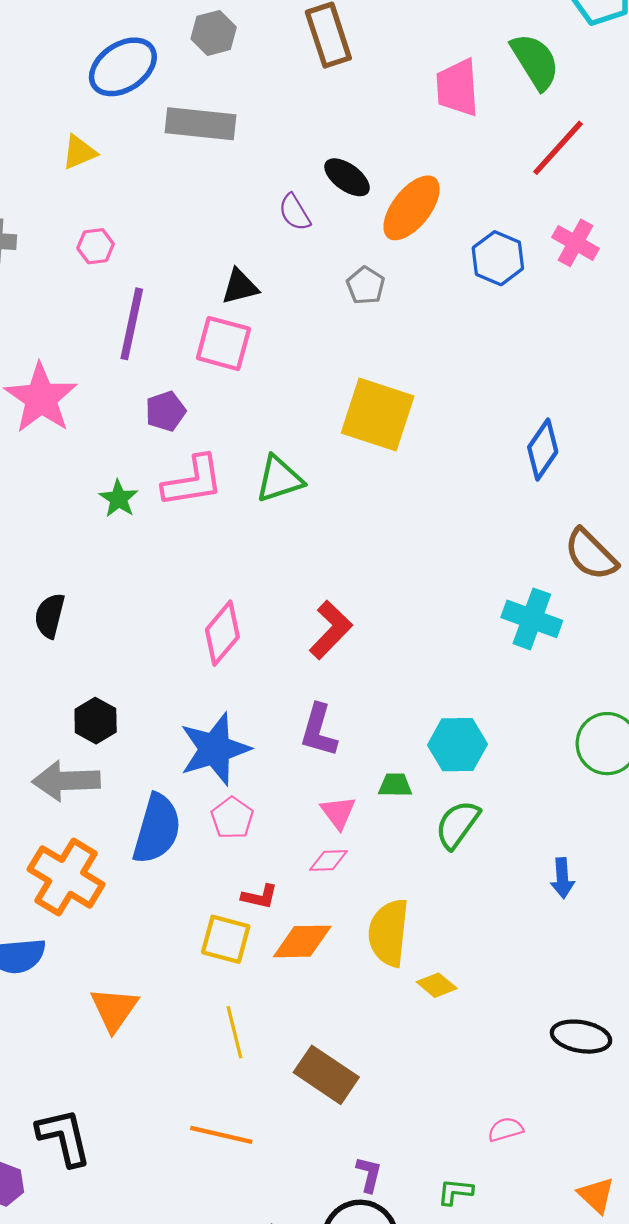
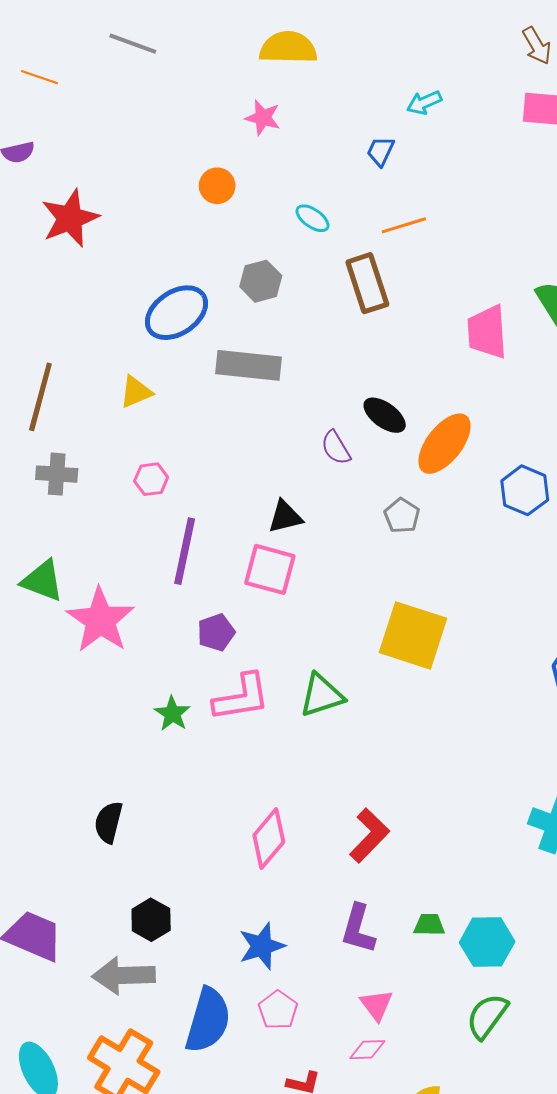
blue star: (215, 749) -> (262, 946), size x0.7
green trapezoid: (395, 785) -> (429, 925), moved

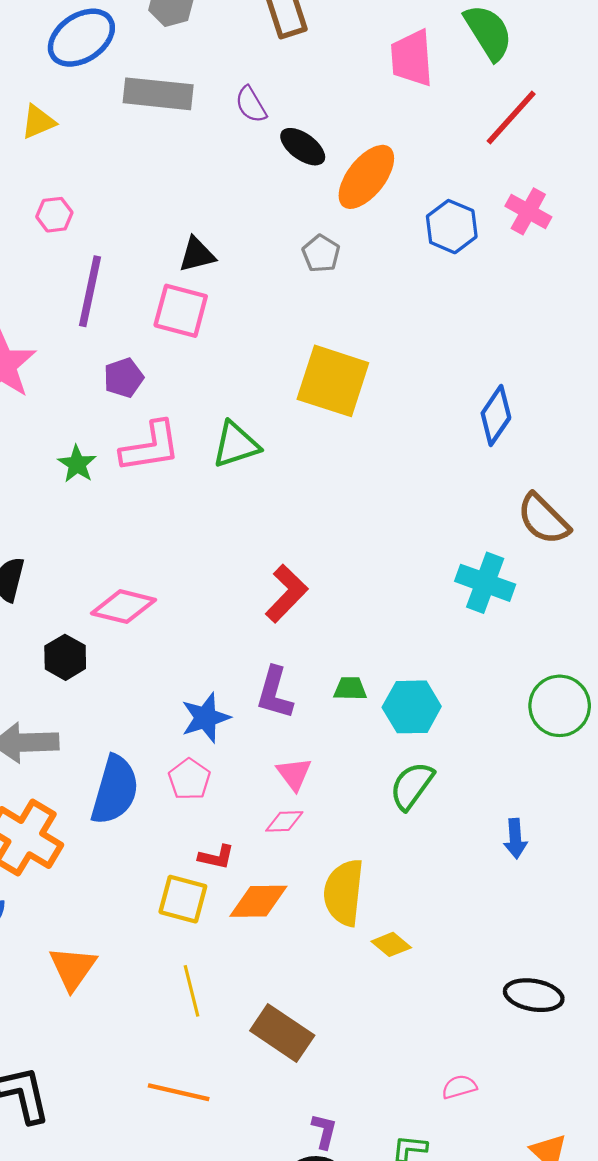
purple semicircle: (336, 448) -> (251, 105), moved
pink diamond: (269, 838) -> (123, 607), moved, turned 64
black hexagon: (151, 920) -> (65, 657), moved
blue star: (262, 946) -> (206, 718), moved

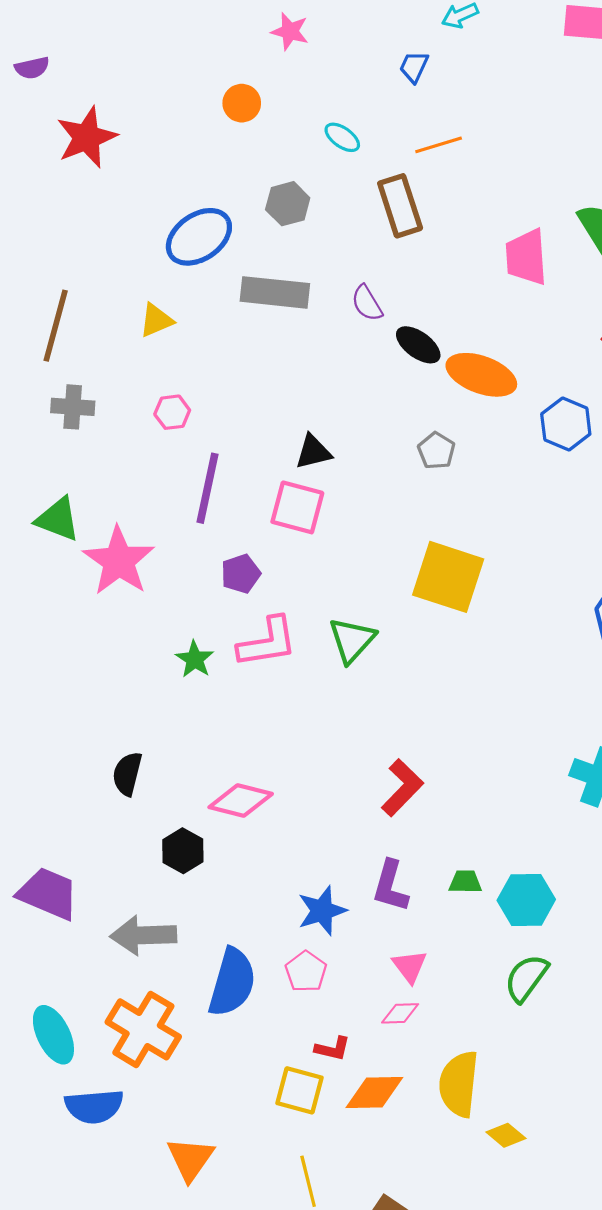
orange ellipse: (366, 177) -> (481, 375), turned 72
green triangle: (236, 445) -> (352, 640), turned -30

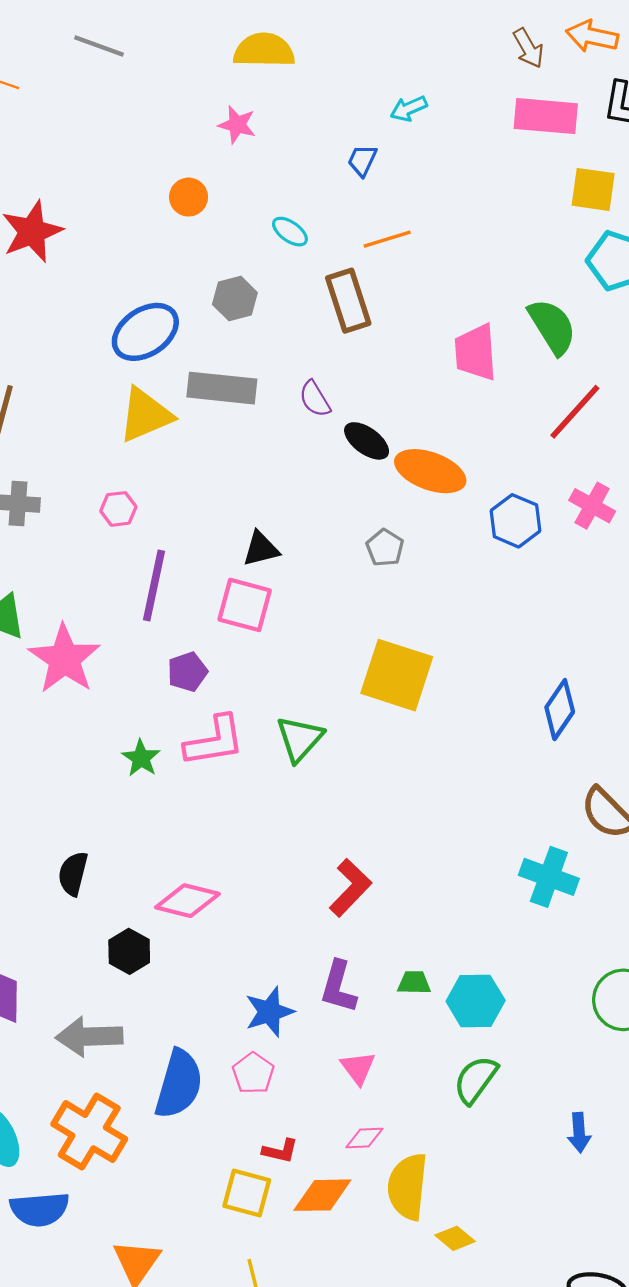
yellow triangle: (156, 320) -> (145, 415), moved, size x1.6
pink diamond: (400, 1013) -> (364, 1138), moved

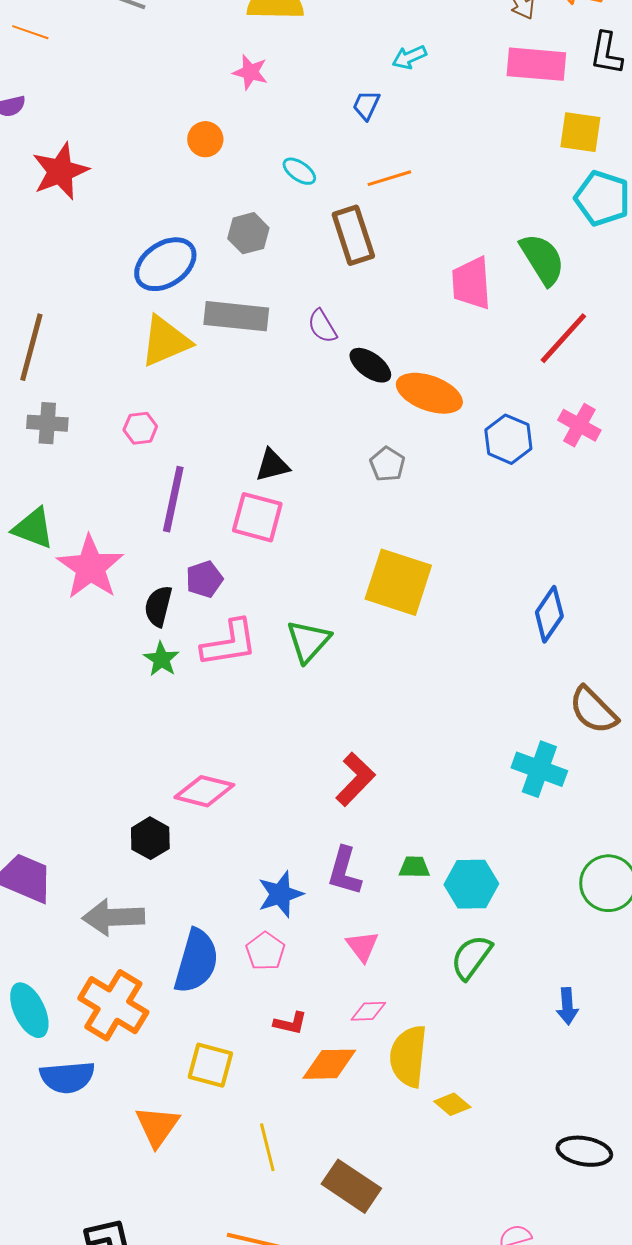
black semicircle: (73, 874) -> (158, 606), moved
yellow square: (247, 1193) -> (210, 1065), moved

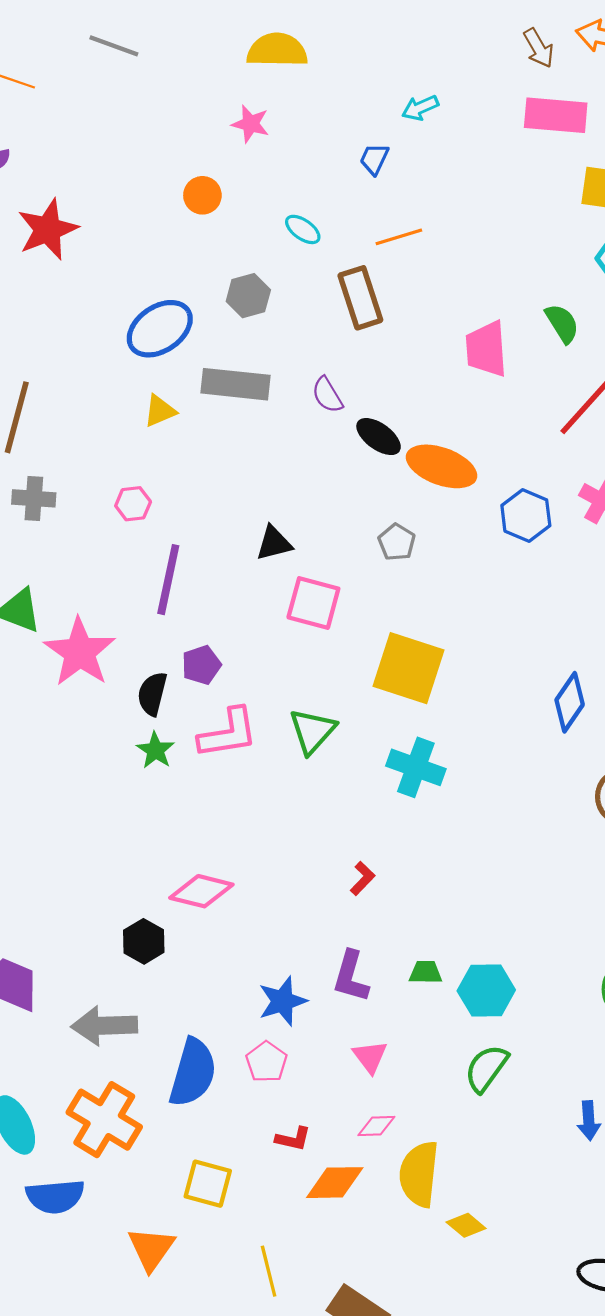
green semicircle: (542, 259) -> (562, 323), size x0.7
yellow triangle: (165, 341) -> (160, 411), size x0.6
pink square: (257, 517) -> (313, 603), moved
cyan cross: (539, 769) -> (416, 767), moved
red L-shape: (355, 779) -> (363, 878), size x0.6

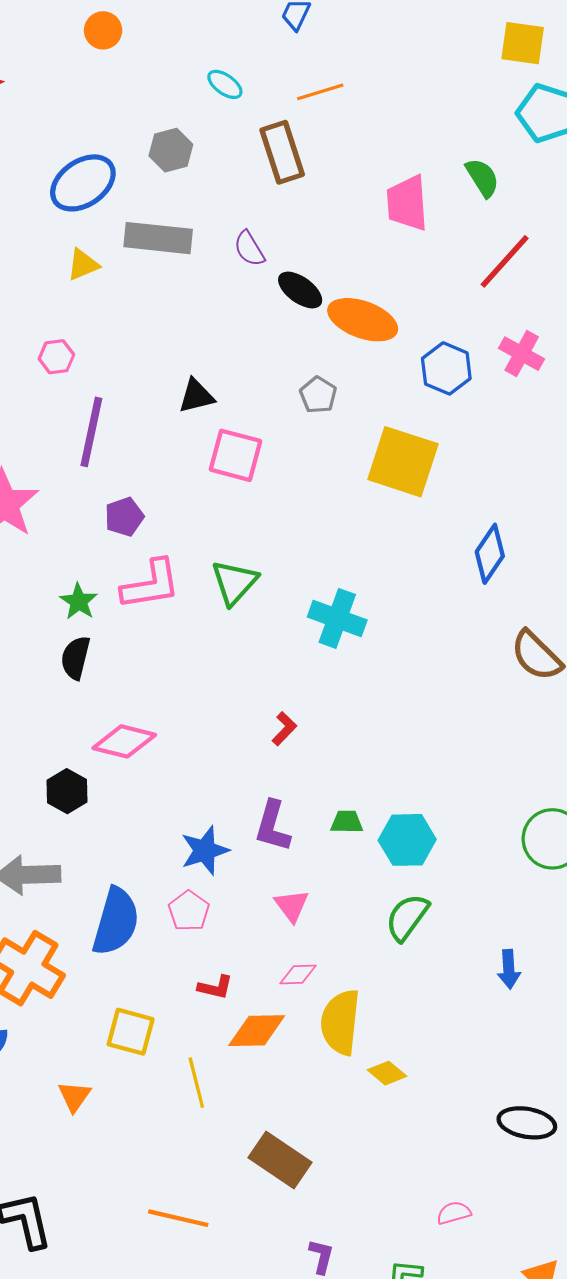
orange circle: (202, 195) -> (103, 30), moved
yellow square: (408, 668) -> (403, 462), moved
black semicircle: (152, 694) -> (75, 658), moved
orange triangle: (151, 1249) -> (74, 1096), size x0.7
yellow line: (269, 1271) -> (196, 1083), moved

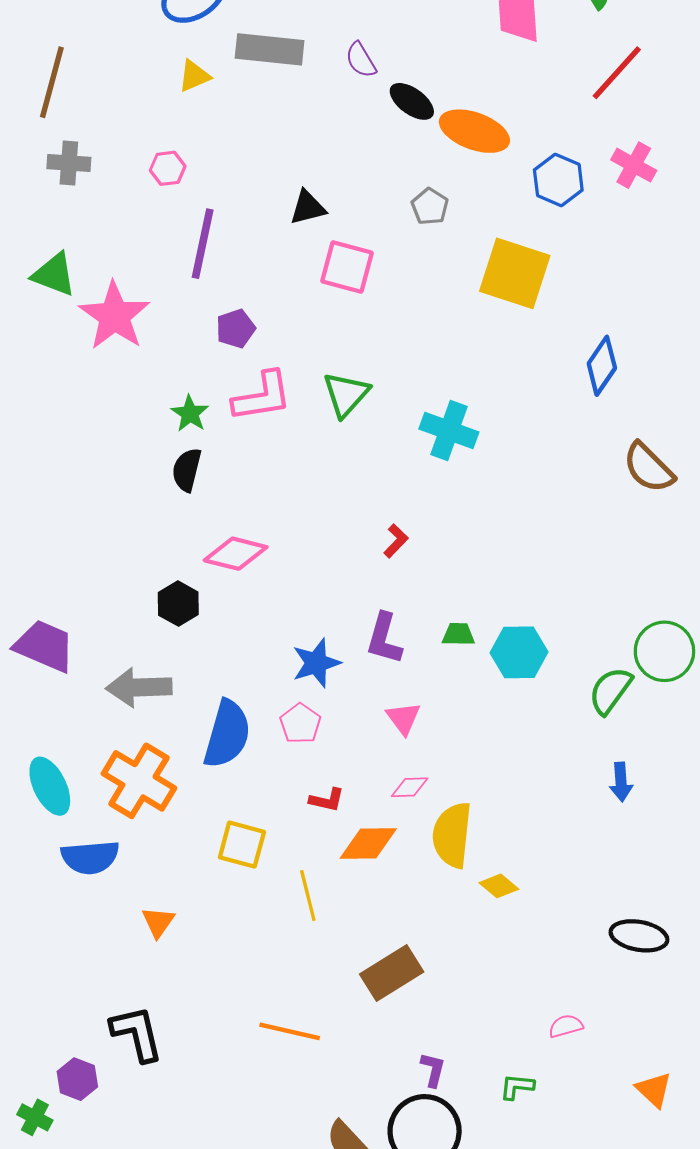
green semicircle: (407, 917) -> (610, 691), moved
orange triangle: (74, 1096) -> (158, 922), moved
brown rectangle: (280, 1160) -> (392, 973), turned -66

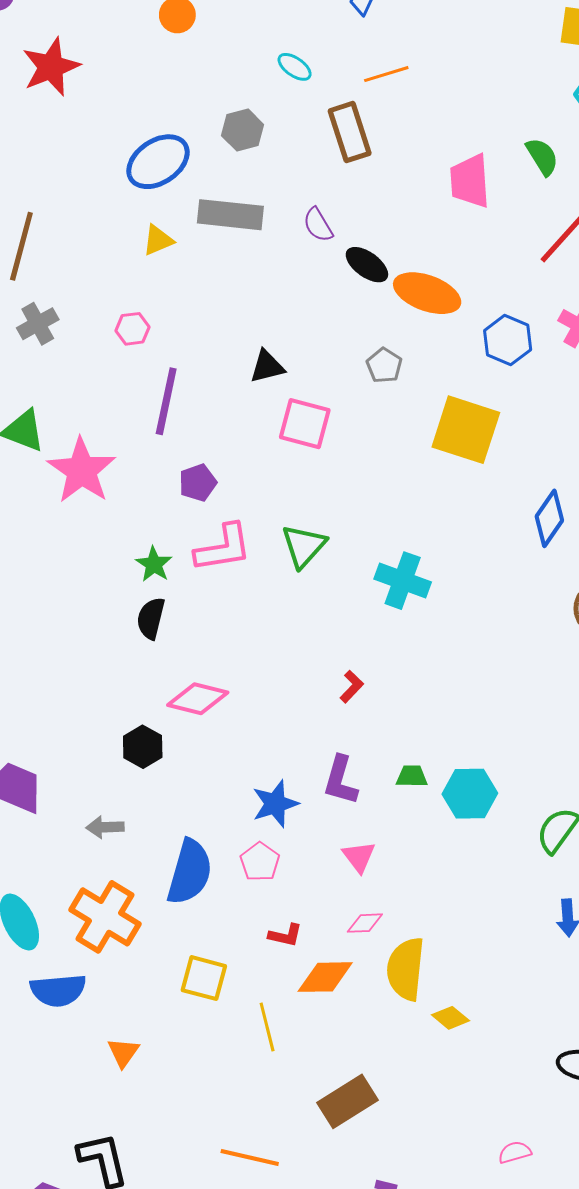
gray cross: (69, 163) -> (38, 324), turned -33
gray arrow: (139, 687) -> (105, 827), size x0.6

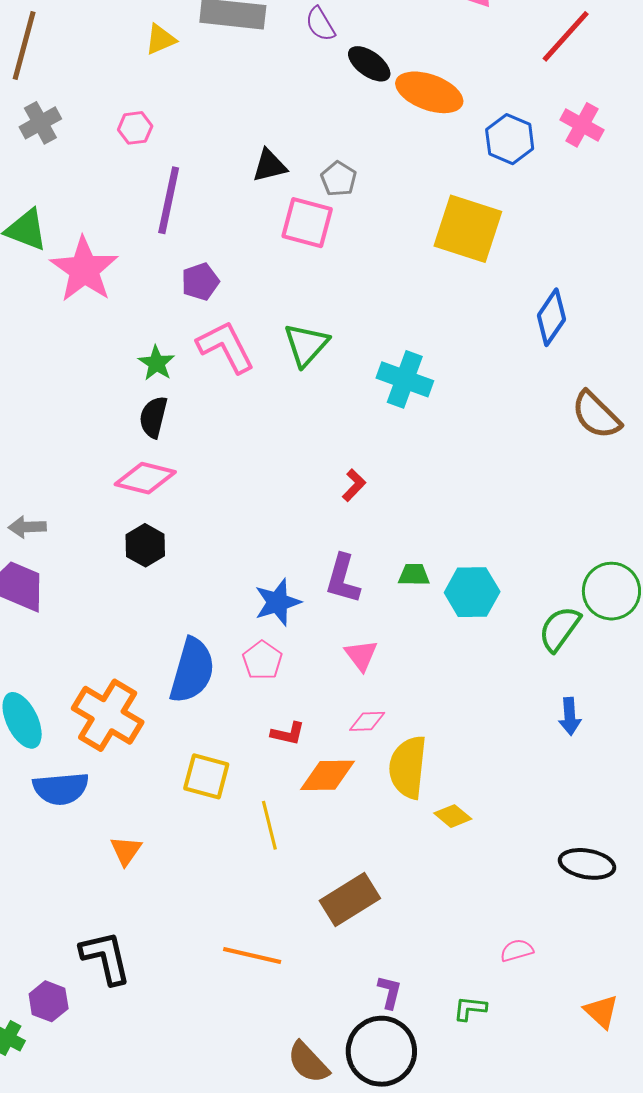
gray pentagon: (384, 366) -> (339, 179), moved
pink L-shape: (223, 548) -> (226, 347), turned -108
pink diamond: (198, 699) -> (145, 478), moved
gray arrow: (105, 827) -> (27, 527), moved

